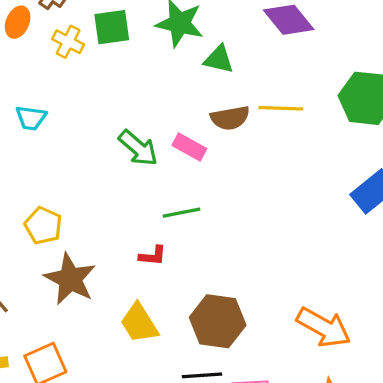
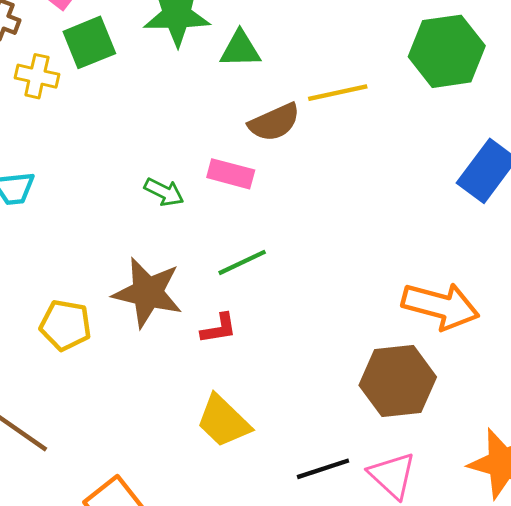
green arrow: (138, 148) -> (164, 192), size x0.7
brown star: (70, 279) -> (148, 293), moved
brown hexagon: (218, 321) -> (398, 381), moved
orange arrow: (324, 327) -> (440, 306), moved

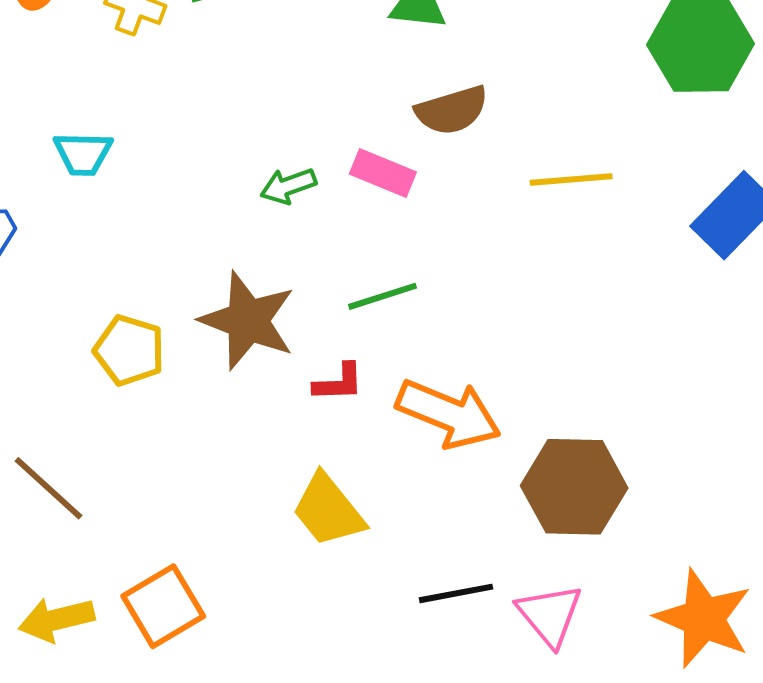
yellow line: (338, 93) -> (571, 180), moved
green arrow: (164, 192) -> (288, 186), turned 126
orange arrow: (440, 306) -> (449, 414), moved

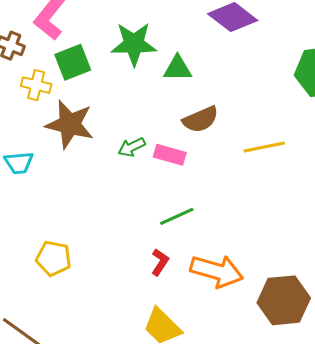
green arrow: (288, 186) -> (132, 147), moved
brown star: (248, 321) -> (70, 124), moved
red L-shape: (339, 383) -> (160, 262), turned -48

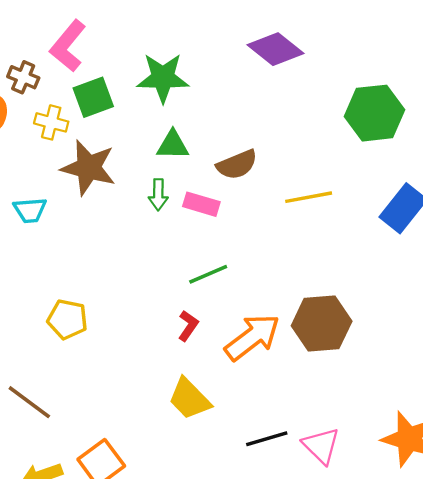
green triangle: (178, 68) -> (173, 145), moved
green arrow: (132, 147) -> (158, 195), turned -64
orange arrow: (217, 271) -> (252, 337), turned -54
brown hexagon: (284, 300) -> (322, 324), moved

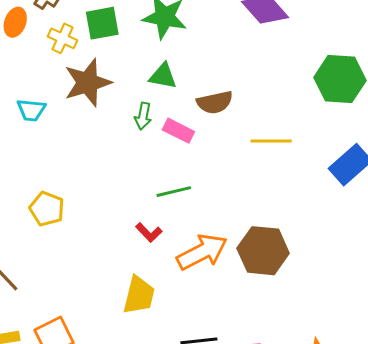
brown star: (88, 168) -> (88, 83), turned 30
red L-shape: (188, 326) -> (149, 232), turned 92
yellow trapezoid: (189, 399) -> (139, 295), turned -132

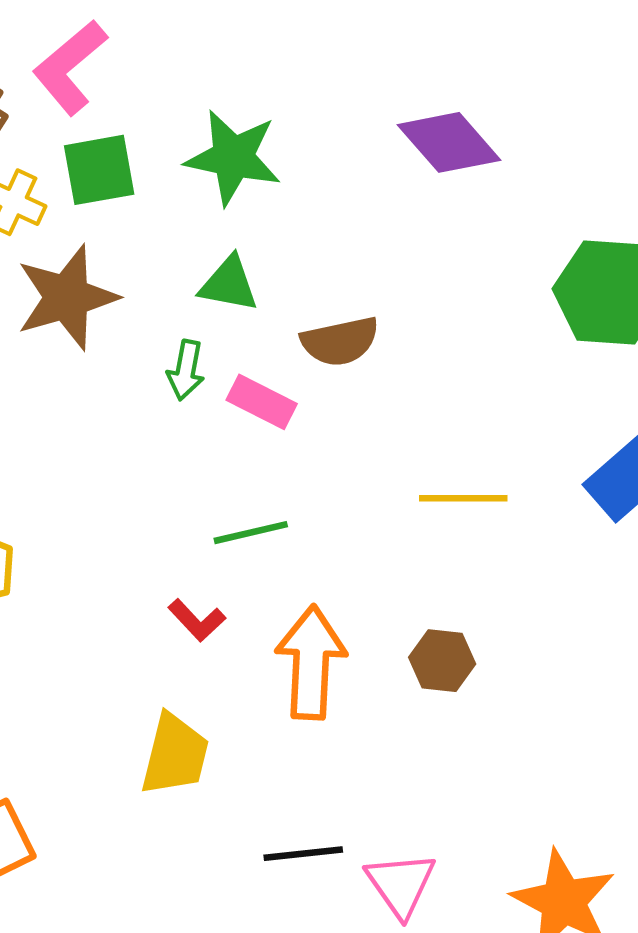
yellow line: (271, 141) -> (463, 498), moved
brown hexagon: (263, 251) -> (442, 661), size x0.6
orange arrow: (202, 252) -> (311, 663), turned -60

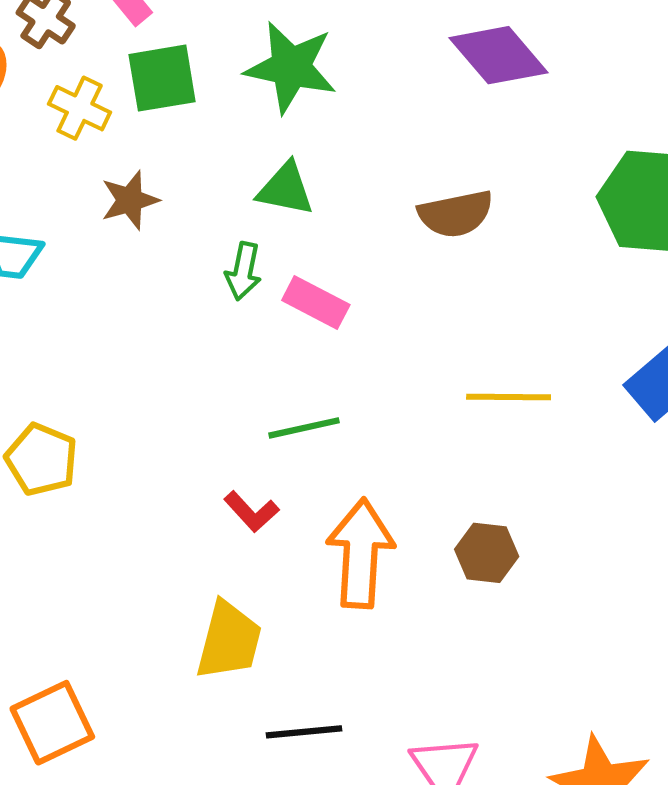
brown star: (67, 297) -> (130, 200), size x0.6
brown semicircle: (340, 341) -> (456, 214), moved
black line: (303, 854) -> (304, 732), moved

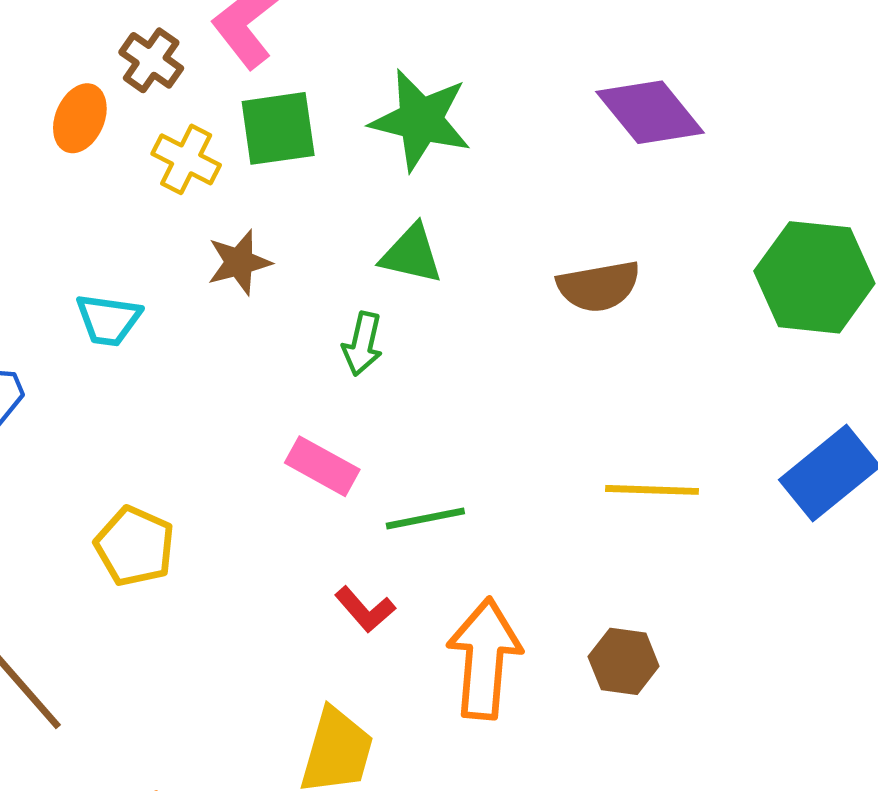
pink rectangle: (316, 303) -> (322, 466), moved

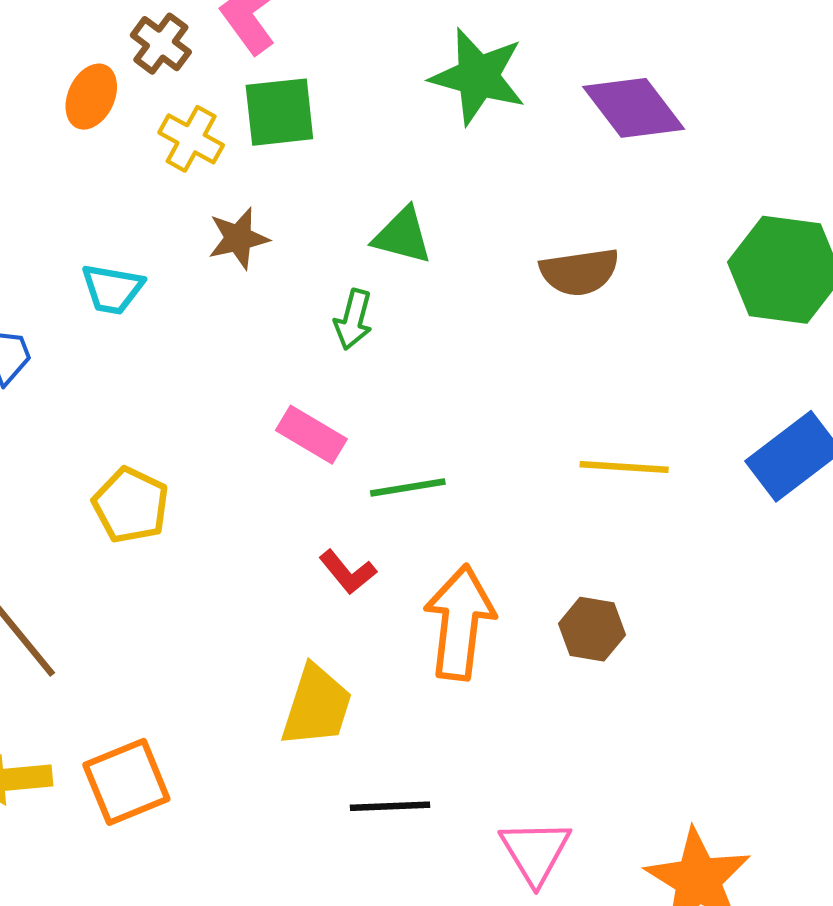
green star: (421, 120) -> (478, 76), moved

